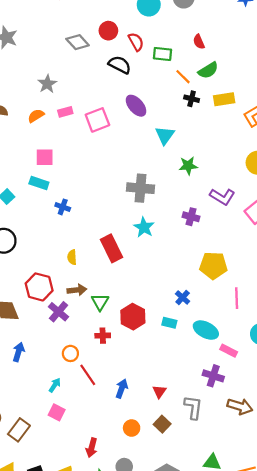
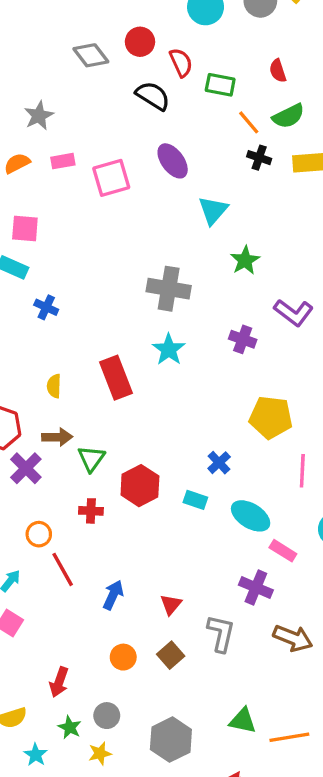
green star: (188, 166) -> (245, 260), turned -30

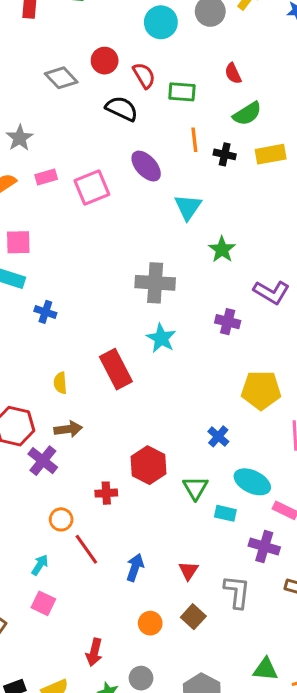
orange line: (249, 122) -> (194, 140), moved, turned 40
green triangle: (91, 459) -> (195, 488), moved
cyan rectangle: (195, 500) -> (225, 513), moved

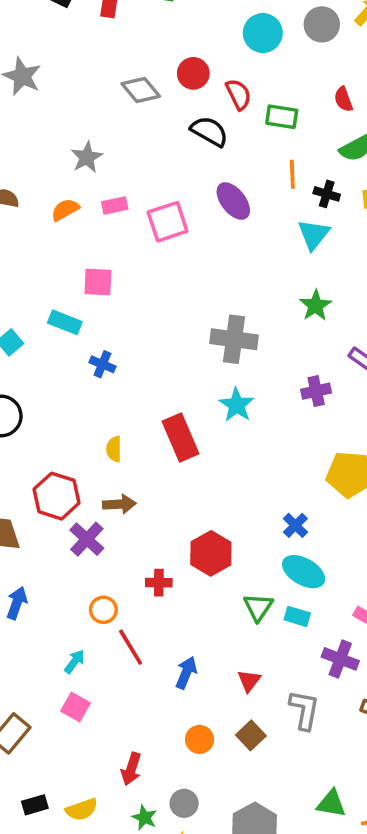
cyan triangle: (188, 207) -> (314, 234), moved
pink square: (18, 242) -> (98, 282), moved
purple cross: (228, 322) -> (316, 391), turned -30
cyan ellipse: (252, 482) -> (304, 572), moved
green triangle: (195, 488) -> (258, 607), moved

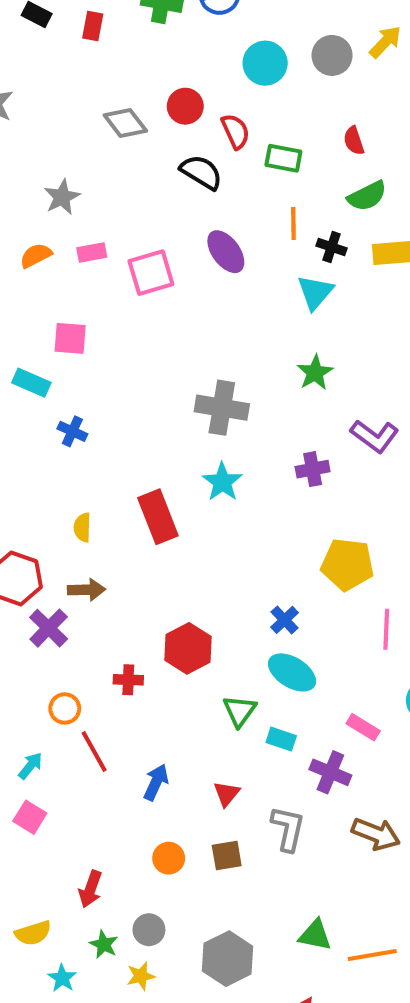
cyan rectangle: (297, 616) -> (281, 739), moved
brown square: (251, 735) -> (227, 855), turned 32

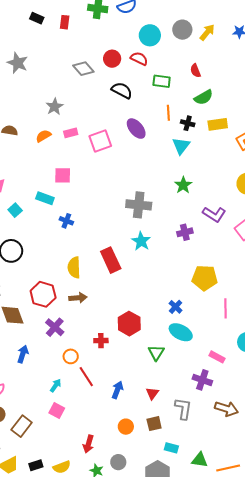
yellow arrow: (385, 42) -> (207, 32), moved
red semicircle: (235, 131) -> (139, 59), moved, turned -36
yellow semicircle: (82, 527) -> (74, 267), size x1.5
purple cross: (49, 628) -> (55, 327), moved
cyan rectangle: (281, 739) -> (171, 448), moved

